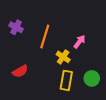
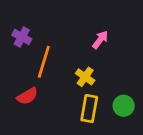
orange line: (45, 36) -> (44, 62), moved
pink arrow: (79, 42) -> (100, 40), moved

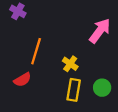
purple cross: (22, 37) -> (18, 11), moved
pink arrow: (100, 40) -> (100, 31), moved, size x1.6

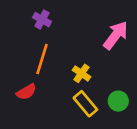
purple cross: (18, 11) -> (42, 20), moved
yellow rectangle: (74, 90) -> (85, 104), turned -50

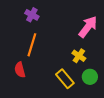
yellow cross: (81, 73) -> (79, 56), moved
red semicircle: (26, 92) -> (20, 70), turned 105

